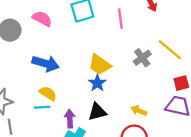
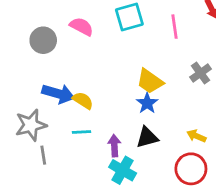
blue arrow: (46, 63) -> (58, 94), moved
yellow semicircle: (48, 93) -> (83, 100), moved

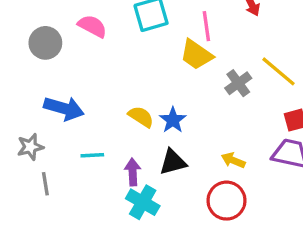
yellow trapezoid: (150, 81) -> (196, 55), moved
yellow semicircle: (83, 100) -> (141, 117), moved
gray star: (31, 125) -> (30, 147), size x0.7

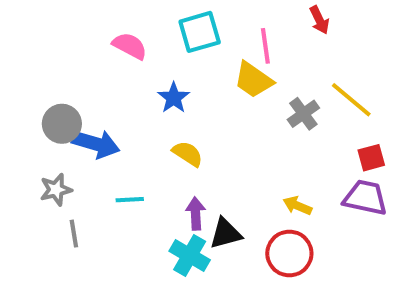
gray circle: (45, 43) -> (62, 124), moved
blue star: (173, 120) -> (174, 98), moved
black triangle: (173, 162) -> (226, 234), moved
purple arrow: (133, 172) -> (196, 214), moved

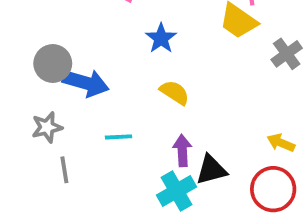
cyan cross: (190, 255) -> (176, 191), turned 30

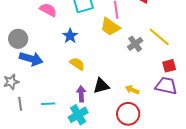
gray circle: (53, 63) -> (18, 39), moved
cyan line: (118, 137) -> (48, 104), moved
black triangle: (211, 170) -> (101, 86), moved

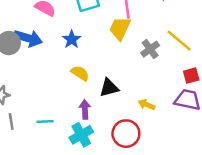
yellow trapezoid: (110, 27) -> (120, 29), turned 80
blue arrow: (31, 59) -> (28, 38), moved
black triangle: (101, 86) -> (109, 88), moved
red circle: (128, 114) -> (126, 134), moved

